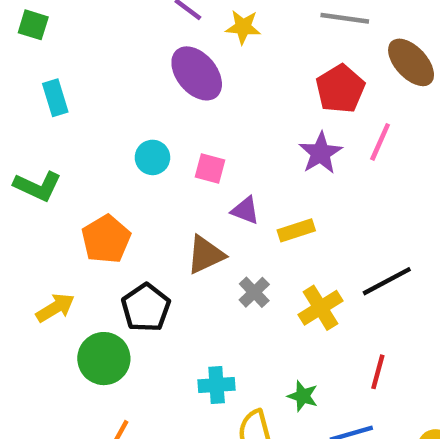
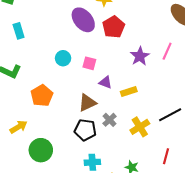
red pentagon: (340, 89) -> (114, 27), moved
black pentagon: (146, 308) -> (85, 130), moved, turned -30

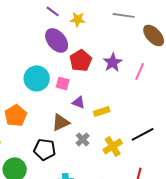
red pentagon: (114, 27) -> (81, 60), moved
purple star: (140, 56) -> (113, 62), moved
cyan circle: (63, 58) -> (37, 78), size x1.6
black pentagon: (85, 130) -> (45, 149), moved

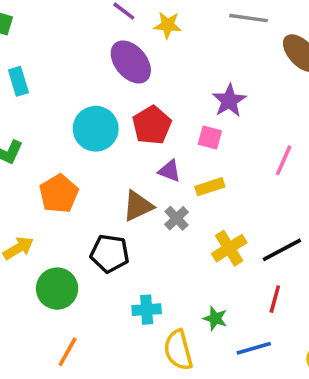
red pentagon: (81, 60) -> (152, 125), moved
pink line: (140, 71) -> (284, 160), moved
pink square: (63, 83) -> (210, 137), moved
black line: (143, 134) -> (282, 250), moved
gray cross: (83, 139) -> (176, 218), moved

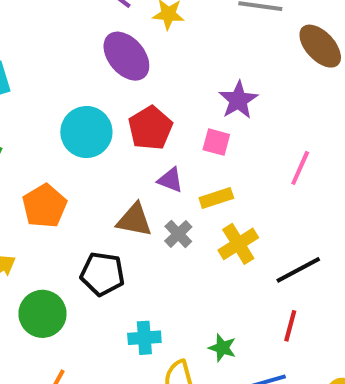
brown triangle: (138, 206) -> (134, 220), turned 36
yellow cross: (229, 248) -> (238, 244), moved

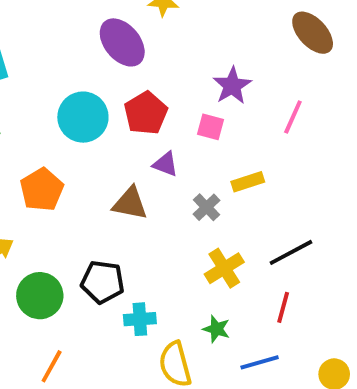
pink line: (300, 168) -> (293, 117), moved
yellow rectangle: (216, 198) -> (248, 182), moved
gray cross: (178, 234) -> (207, 207), moved
yellow cross: (238, 244) -> (224, 268), moved
black pentagon: (102, 274) -> (103, 282), moved

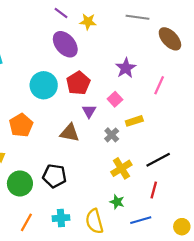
pink square: (211, 127) -> (115, 99), moved, turned 32
purple triangle: (165, 164) -> (89, 111), turned 40
cyan cross: (140, 319) -> (61, 218), moved

